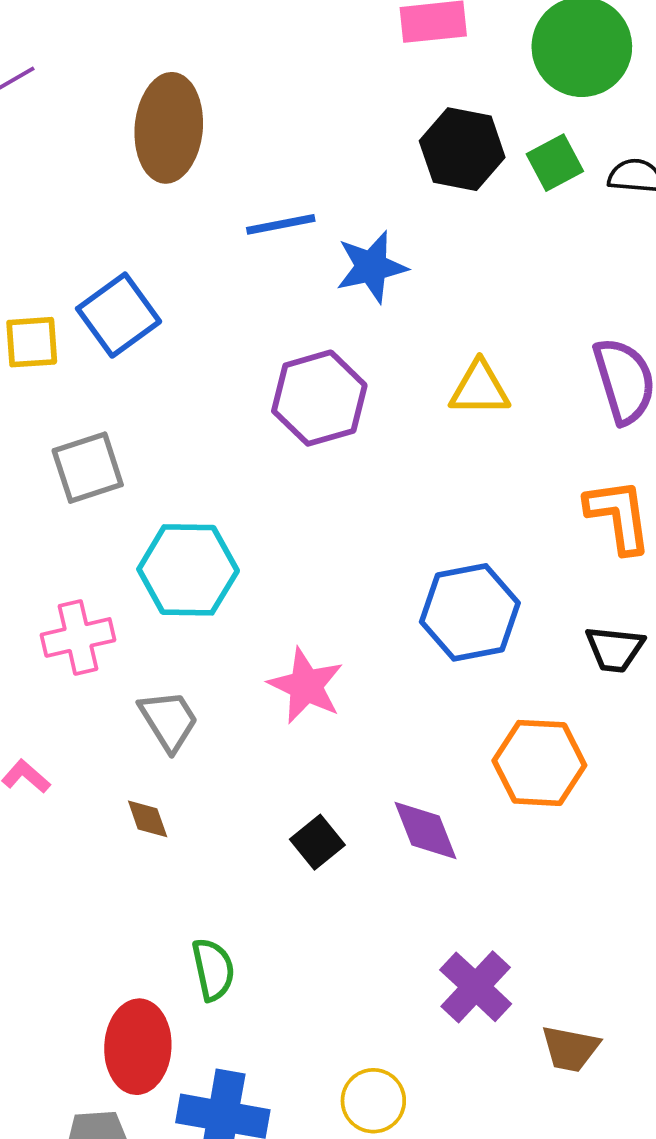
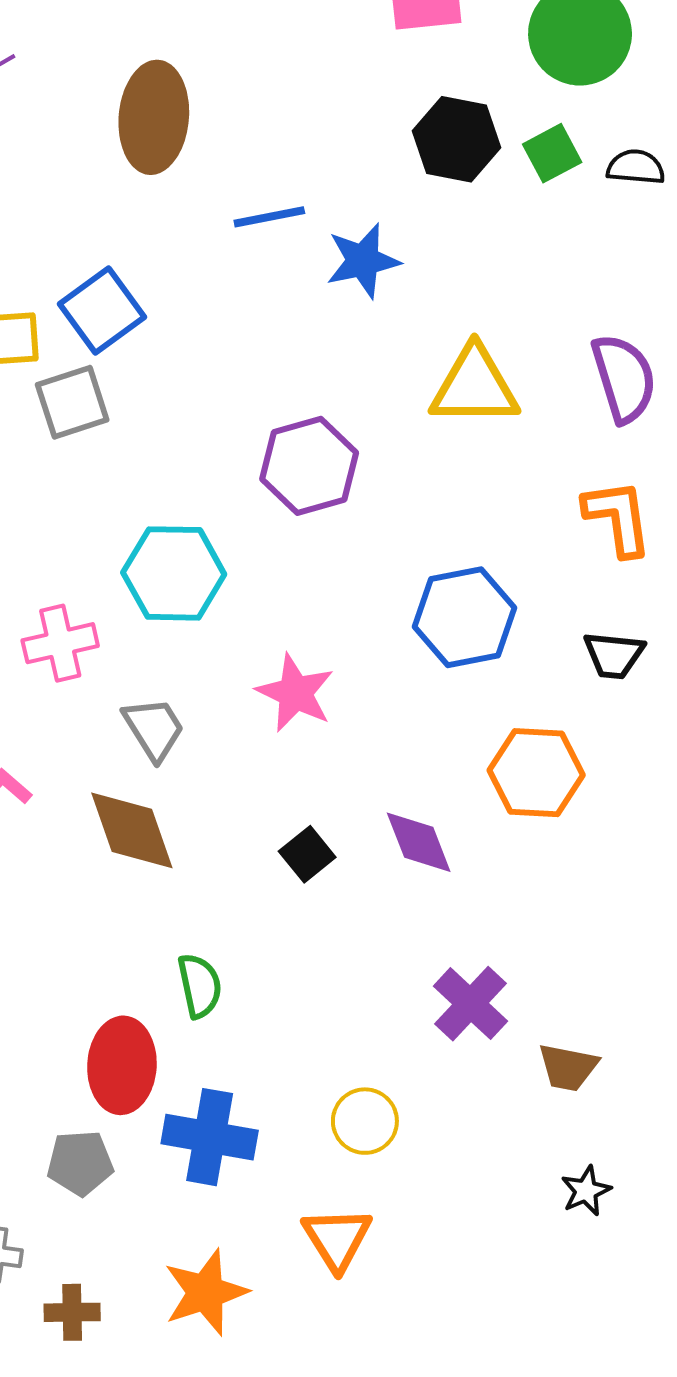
yellow triangle: (480, 388) -> (474, 386), size x1.4
purple hexagon: (319, 398) -> (309, 466), moved
gray square: (88, 468) -> (72, 402), moved
brown diamond: (148, 819) -> (132, 830), size x2.0

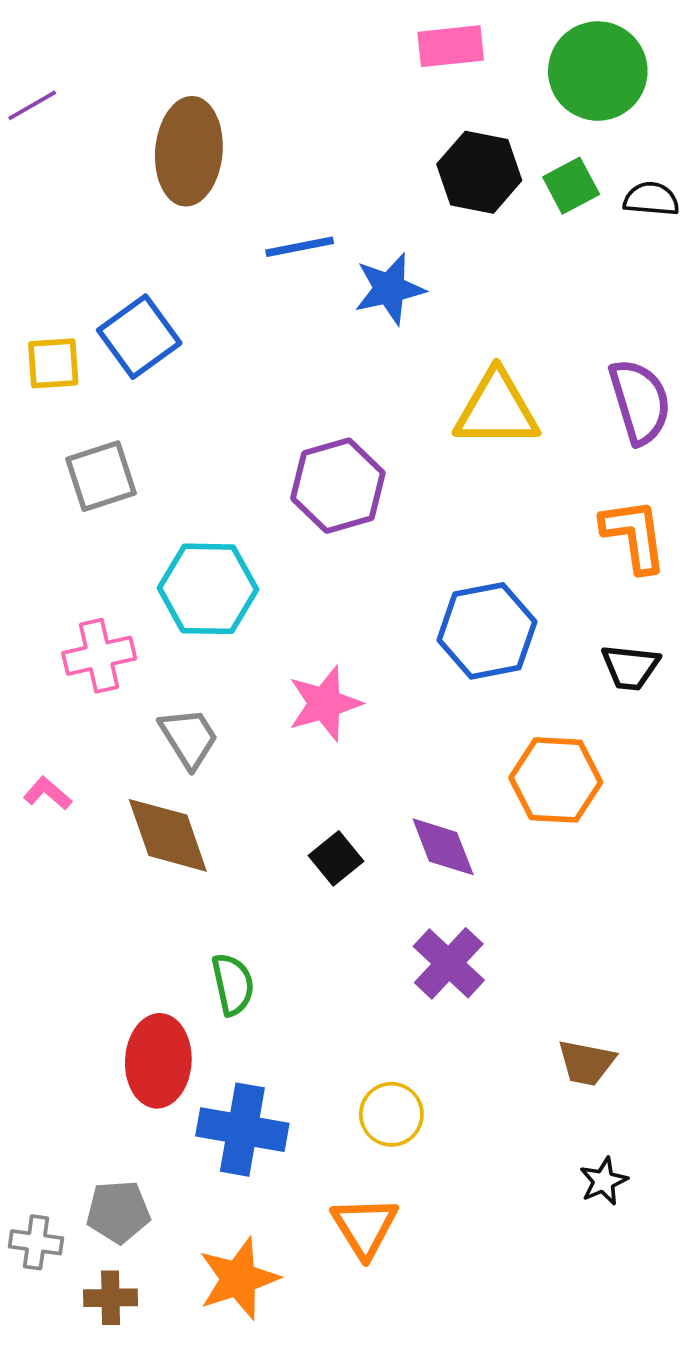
gray square: (72, 402) -> (101, 476), moved
pink star: (295, 693) -> (325, 703), turned 30
purple cross: (470, 1004) -> (449, 963), moved
gray pentagon: (80, 1163) -> (118, 1212), moved

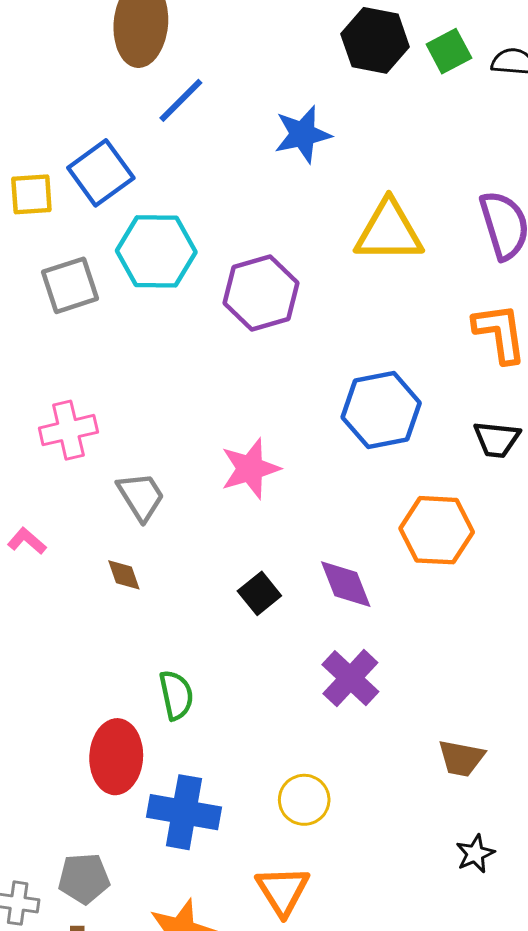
blue line: (300, 247) -> (181, 100), moved, turned -34
cyan hexagon: (208, 589) -> (156, 251), moved
brown diamond: (168, 835) -> (124, 575), size x0.5

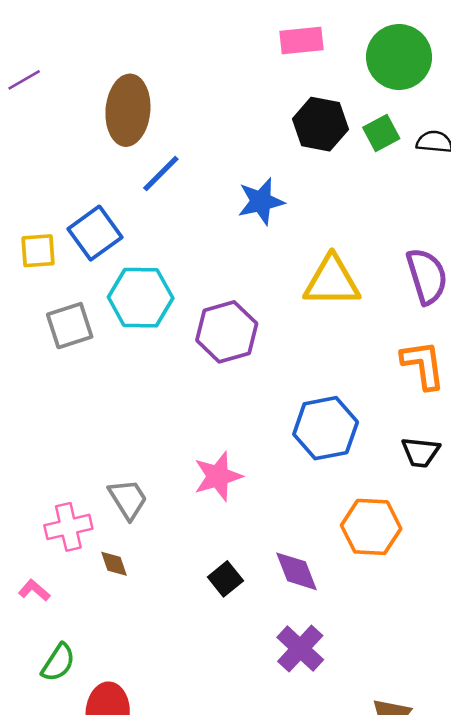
pink cross: (68, 430) -> (68, 527), moved
pink L-shape: (27, 541) -> (34, 590), moved
green semicircle: (176, 695) -> (58, 662), moved, turned 45

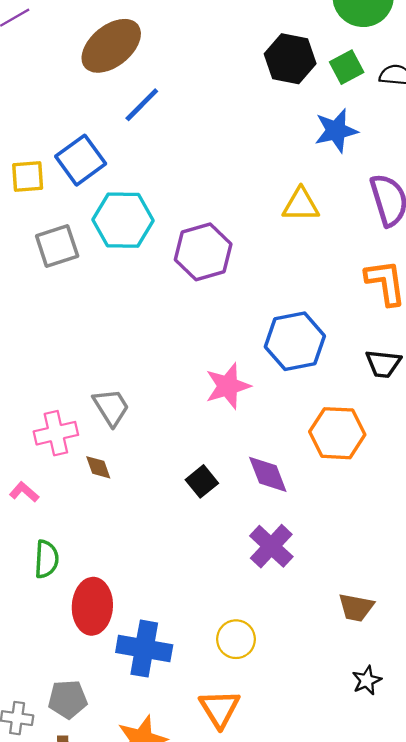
brown ellipse: (128, 110) -> (111, 46), turned 46
blue star: (261, 201) -> (336, 131), moved
yellow triangle: (332, 281) -> (301, 205), size x0.7
pink star: (218, 476) -> (228, 386), moved
green semicircle: (58, 662) -> (46, 559), turned -30

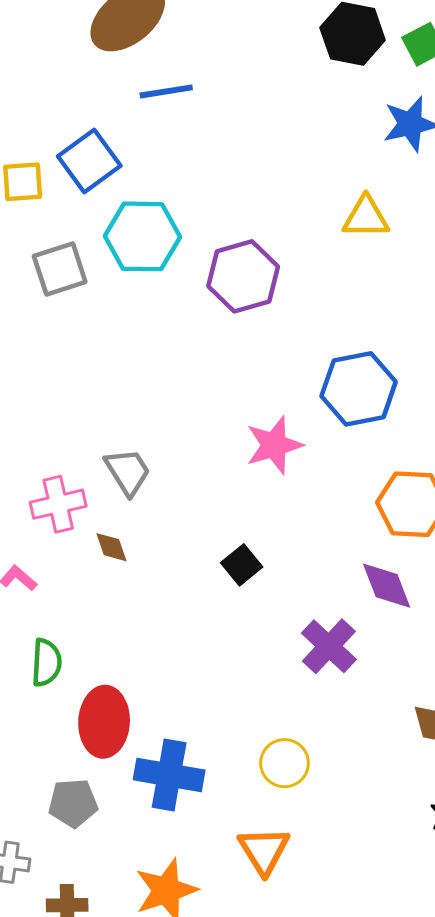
blue line: (142, 105) -> (166, 91), turned 36
purple diamond: (268, 474) -> (387, 586), moved
gray pentagon: (68, 699) -> (73, 803), moved

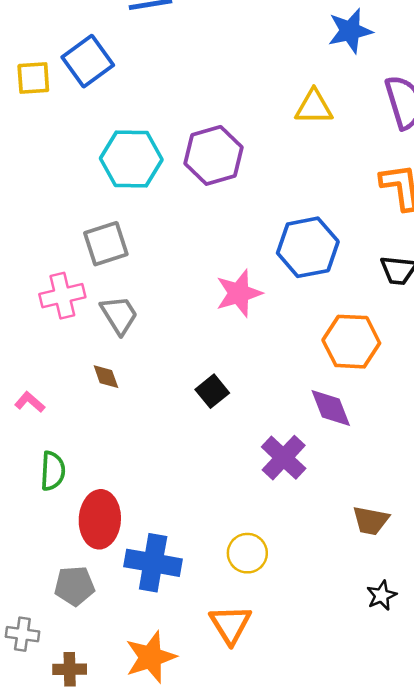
cyan hexagon: (143, 236) -> (131, 159), moved
gray square: (60, 269) -> (106, 244), moved
pink cross: (58, 504) -> (62, 296), moved

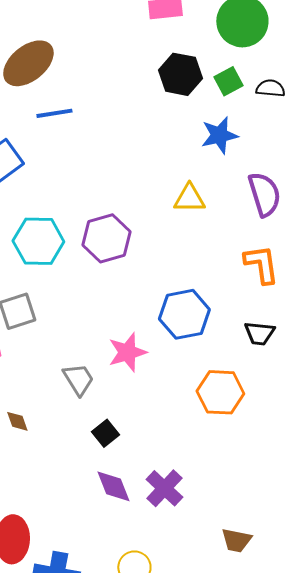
gray trapezoid: (119, 315) -> (78, 379), moved
purple diamond: (331, 408) -> (113, 486), moved

